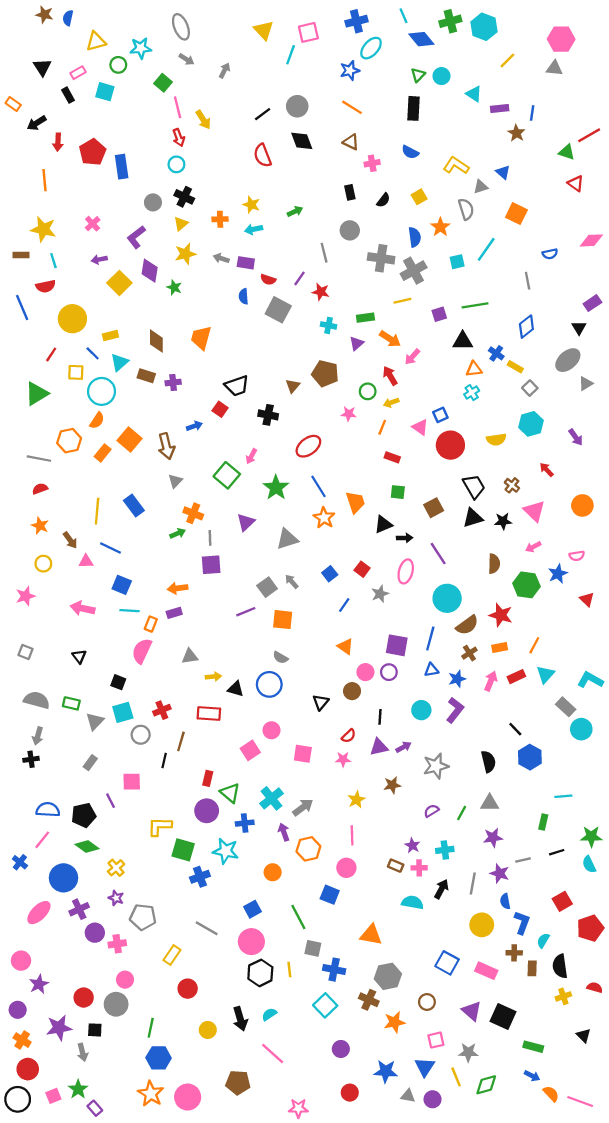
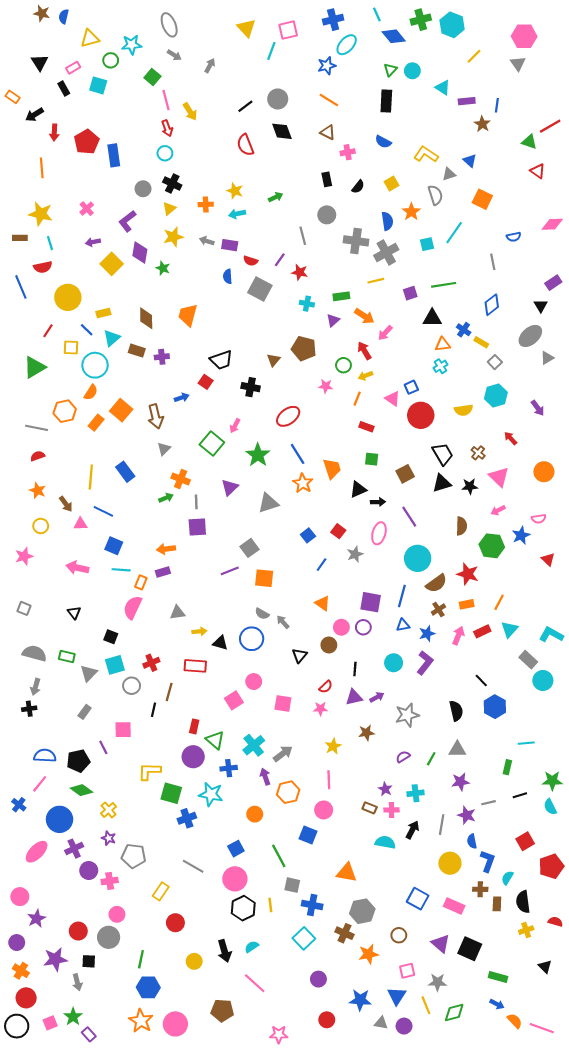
gray triangle: (554, 68) -> (518, 63), turned 49
gray arrow: (292, 582) -> (283, 622), moved

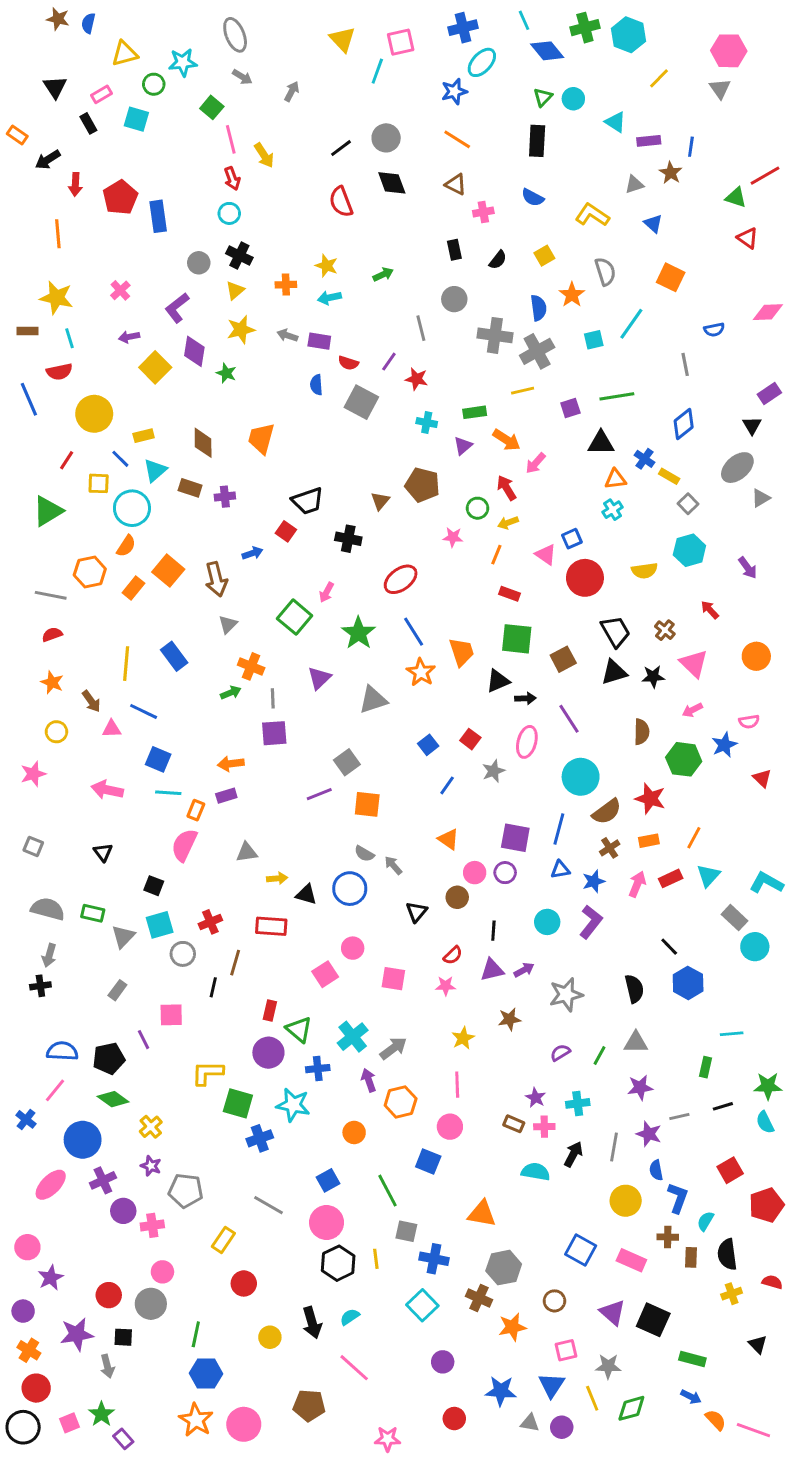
gray triangle: (449, 174) -> (634, 184), moved
green square: (372, 459) -> (517, 639), size x1.6

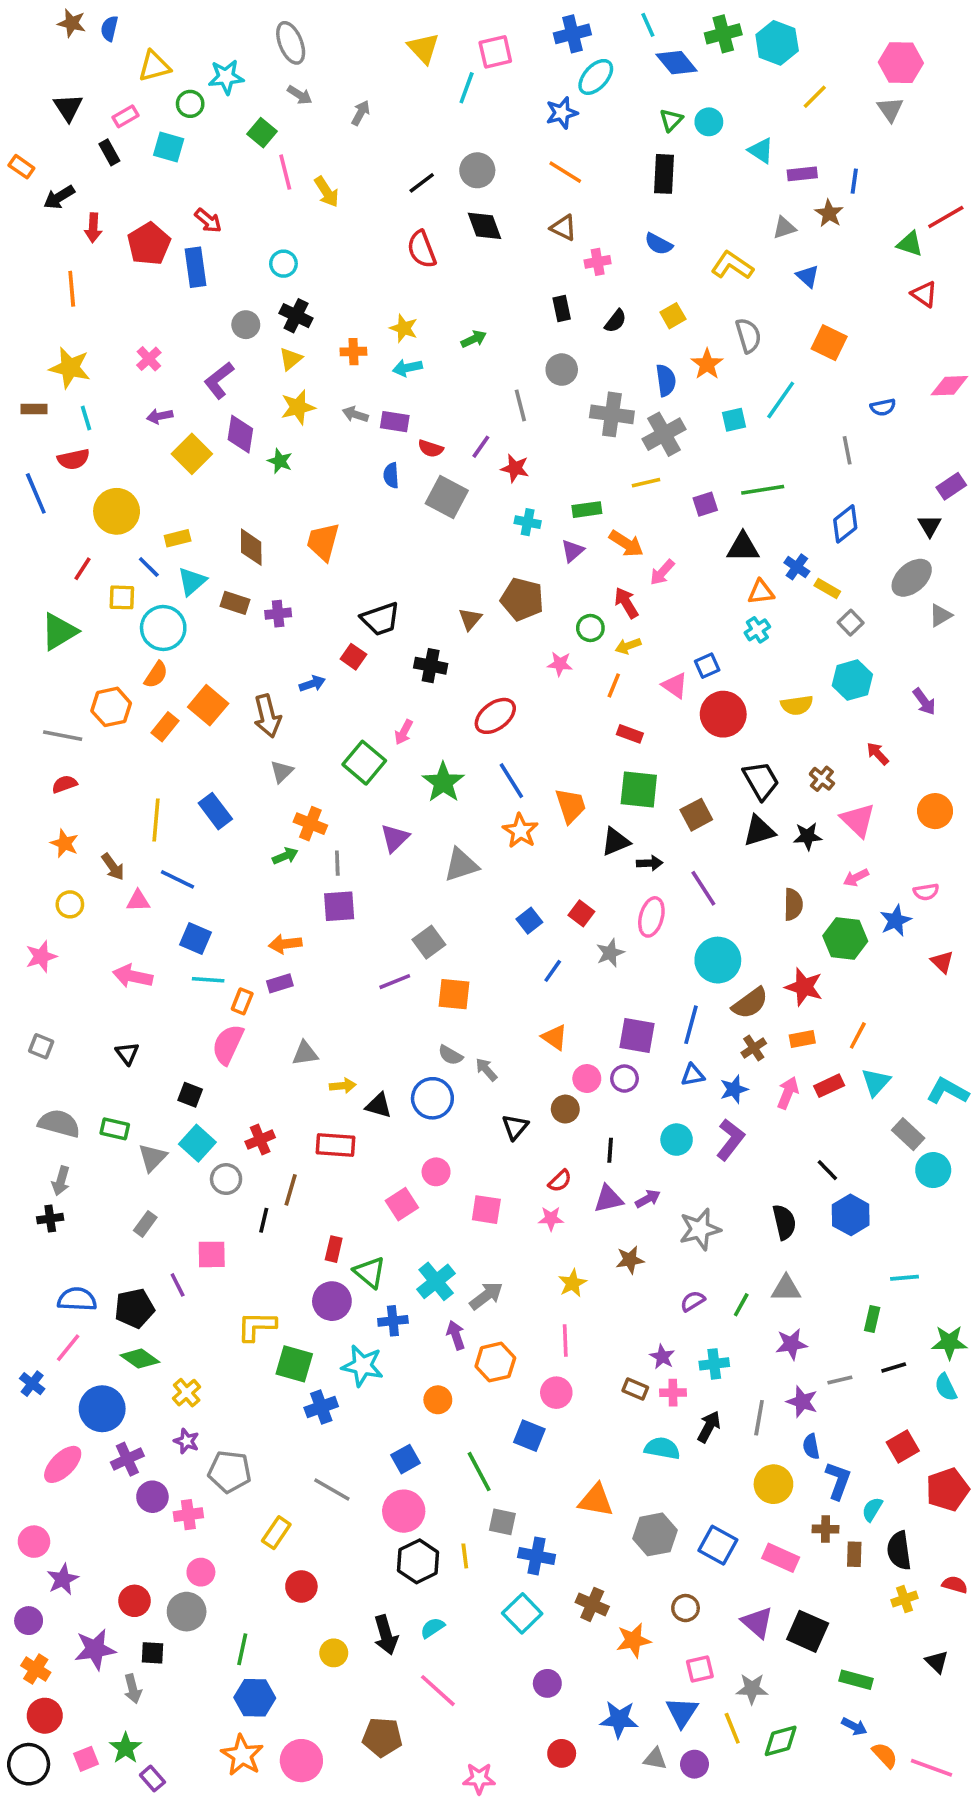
red arrow: (232, 179) -> (208, 221), moved, turned -30
cyan square: (160, 925) -> (197, 1143), turned -32
gray hexagon: (504, 1268) -> (655, 1534), moved

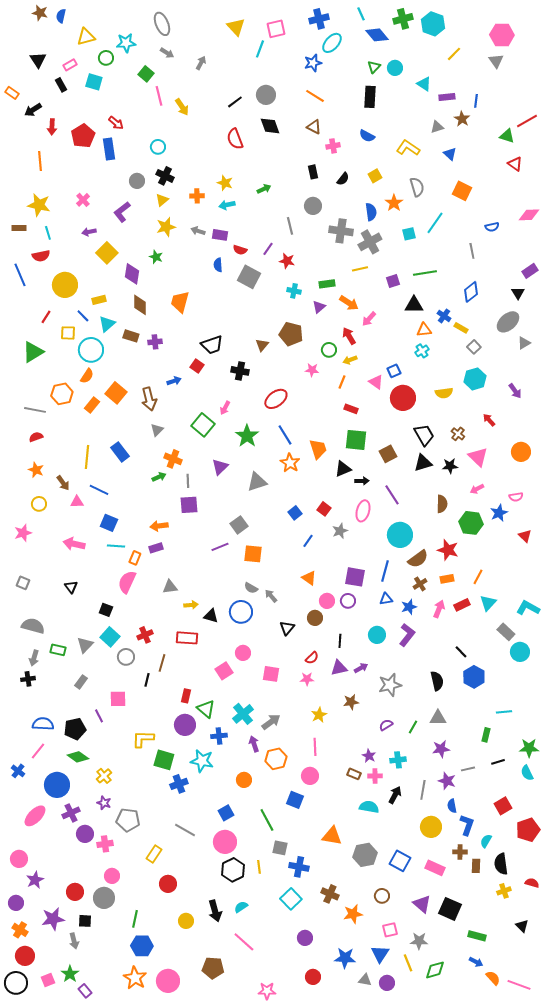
purple diamond: (240, 434) -> (132, 274), moved
green rectangle: (115, 1129) -> (58, 650), moved

